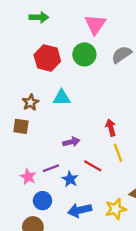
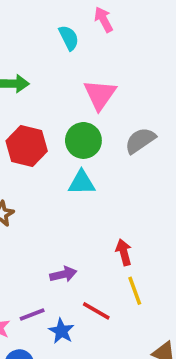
cyan triangle: (62, 98) -> (82, 183), moved

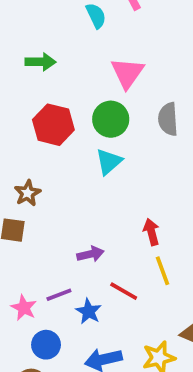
gray semicircle: (140, 140) -> (168, 119), turned -60
cyan triangle: (82, 183) -> (109, 162), turned -40

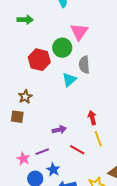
green arrow: (40, 62) -> (25, 20), moved
green circle: (111, 119) -> (62, 48), moved
gray semicircle: (168, 119) -> (84, 65), moved
blue star: (89, 311) -> (53, 170), moved

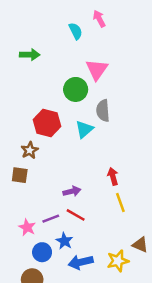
red hexagon: (39, 60) -> (47, 123), moved
red line: (77, 150) -> (76, 215), moved

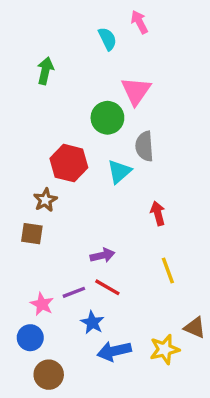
green arrow: (30, 55) -> (45, 71), turned -78
red arrow: (113, 176) -> (158, 213), moved
blue circle: (42, 252) -> (30, 338), moved

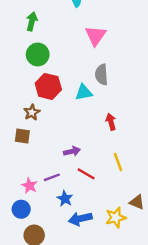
green circle: (107, 118) -> (38, 54), moved
cyan triangle: (119, 171) -> (84, 92), turned 30
red line: (107, 287) -> (86, 174), moved

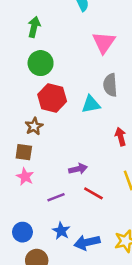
pink star: (29, 186) -> (25, 177), moved
blue star: (65, 199) -> (61, 231), moved

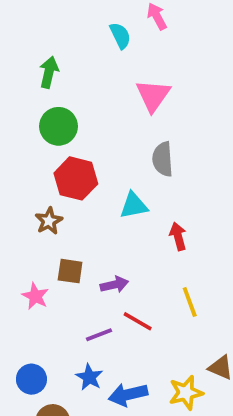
cyan triangle: (91, 104) -> (134, 205), moved
brown square: (24, 152) -> (70, 271), moved
purple line: (56, 197) -> (99, 335), moved

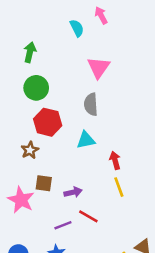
gray semicircle: (163, 159) -> (91, 104), moved
pink star: (35, 296) -> (21, 200), size x1.5
yellow line: (190, 302) -> (119, 187), moved

